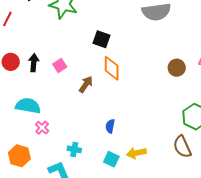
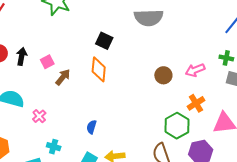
black square: (102, 39) -> (104, 41), moved
brown arrow: (86, 84) -> (63, 77), moved
pink cross: (42, 128) -> (39, 116), moved

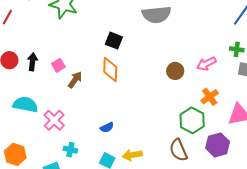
pink cross: (39, 116) -> (54, 120), size x1.5
blue semicircle: (91, 127) -> (107, 127), turned -128

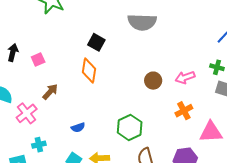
brown arrow: (75, 80) -> (50, 92), moved
green hexagon: (192, 120) -> (130, 127), moved
cyan cross: (70, 150) -> (39, 145), turned -32

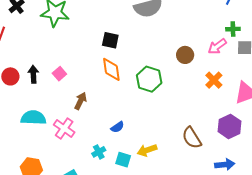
pink arrow: (185, 77) -> (217, 46), moved
brown circle: (153, 81) -> (185, 55), moved
green hexagon: (130, 127) -> (149, 79), moved
cyan cross: (39, 145) -> (99, 152), moved

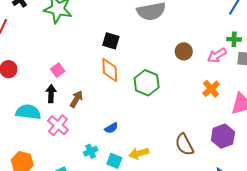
brown circle: (185, 55) -> (184, 51), moved
black arrow: (33, 74) -> (51, 94), moved

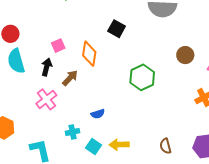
orange diamond: (110, 70) -> (89, 54), moved
cyan semicircle: (28, 112) -> (16, 61), moved, turned -125
brown semicircle: (184, 145) -> (165, 146), size x0.7

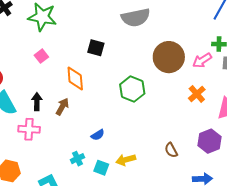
pink square: (58, 46) -> (41, 56), moved
brown circle: (185, 55) -> (169, 57), size x1.8
pink cross: (46, 99) -> (29, 129), moved, turned -35

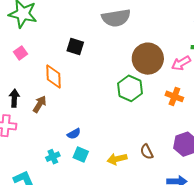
green hexagon: (132, 89) -> (130, 88), moved
orange cross: (197, 94) -> (174, 96), turned -30
yellow arrow: (126, 160) -> (117, 159), moved
cyan square: (101, 168) -> (81, 154), moved

